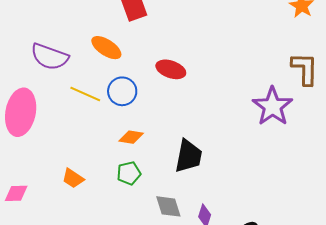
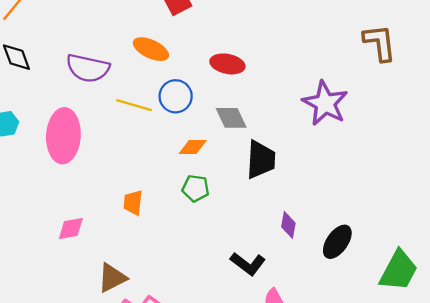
purple star: (273, 106) -> (325, 103), moved
green pentagon: (129, 173) -> (196, 188), turned 30
orange trapezoid: (73, 178) -> (133, 203), turned 70
gray diamond: (168, 206) -> (231, 118), moved

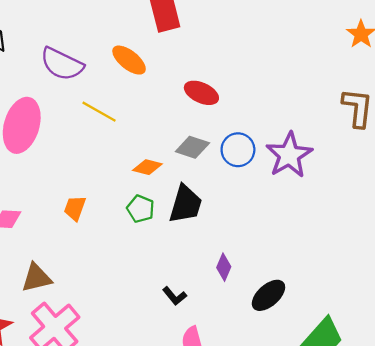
blue circle: (176, 96) -> (238, 150), moved
gray diamond: (231, 118) -> (192, 147), turned -60
black trapezoid: (261, 160) -> (185, 204), moved
black L-shape: (248, 264) -> (175, 296), size x0.7

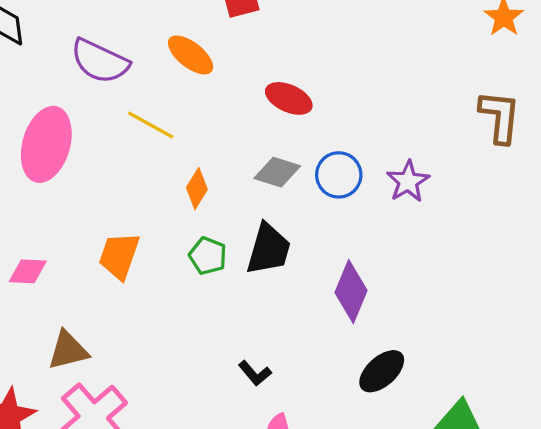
purple star: (289, 155) -> (408, 181), size x0.7
orange diamond: (147, 167) -> (197, 188), moved, turned -72
orange trapezoid: (75, 208) -> (119, 256), size x1.4
purple diamond: (224, 267) -> (351, 291), moved, size x1.6

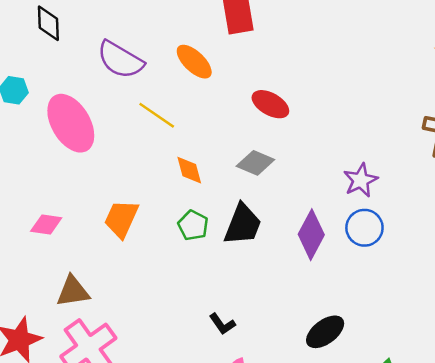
pink ellipse: (46, 144) -> (71, 123), turned -52
blue circle: (339, 175) -> (364, 228), moved
orange diamond: (197, 188) -> (189, 170), turned -52
purple diamond: (351, 291) -> (311, 235), moved

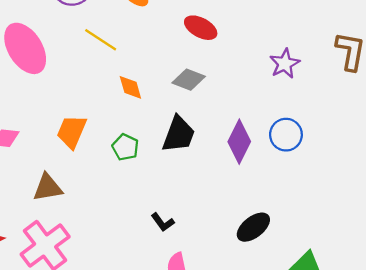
purple star: (361, 180) -> (285, 64), moved
green pentagon: (193, 225) -> (125, 147), moved
brown triangle: (73, 291) -> (48, 188), moved

